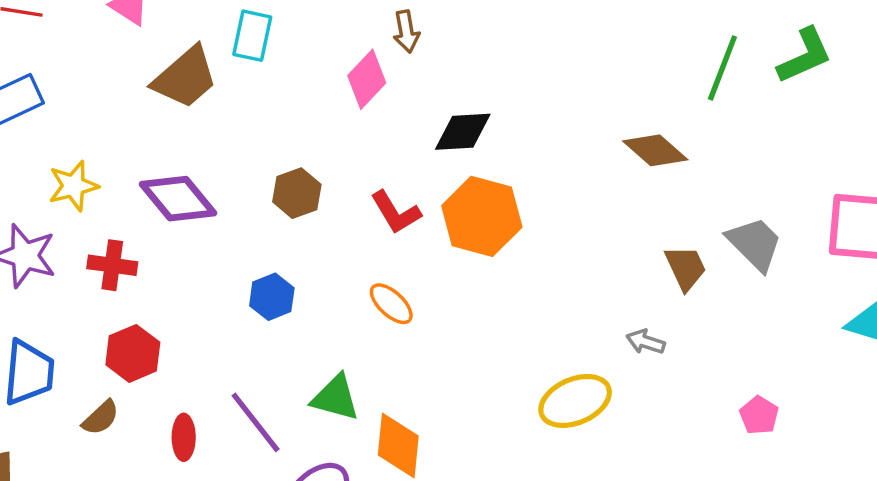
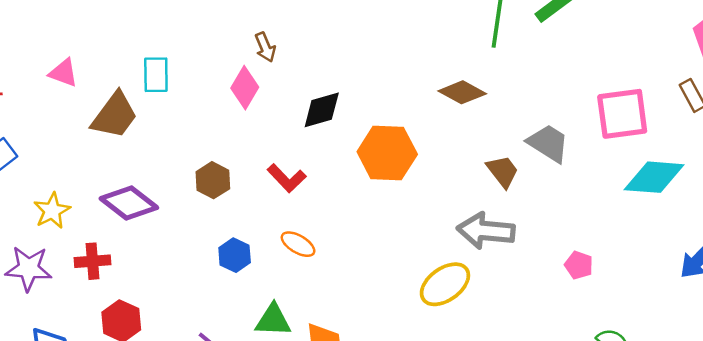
orange hexagon: (482, 216) -> (387, 153), moved
blue hexagon: (272, 297) -> (235, 255), moved
gray arrow: (646, 342) -> (486, 231), size x2.0

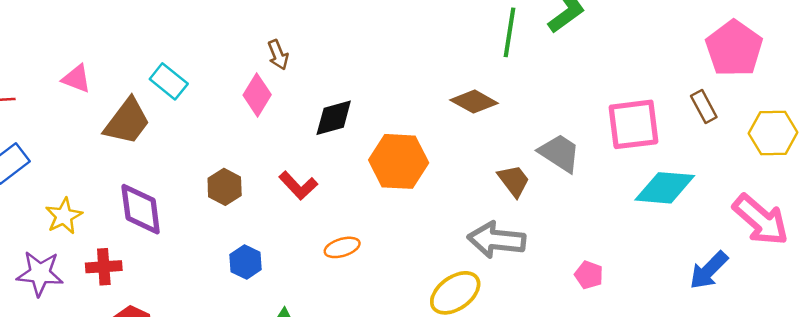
cyan rectangle: (156, 75) -> (169, 81), turned -51
purple diamond: (129, 203) -> (141, 209), turned 44
orange ellipse: (298, 244) -> (342, 247), moved, turned -48

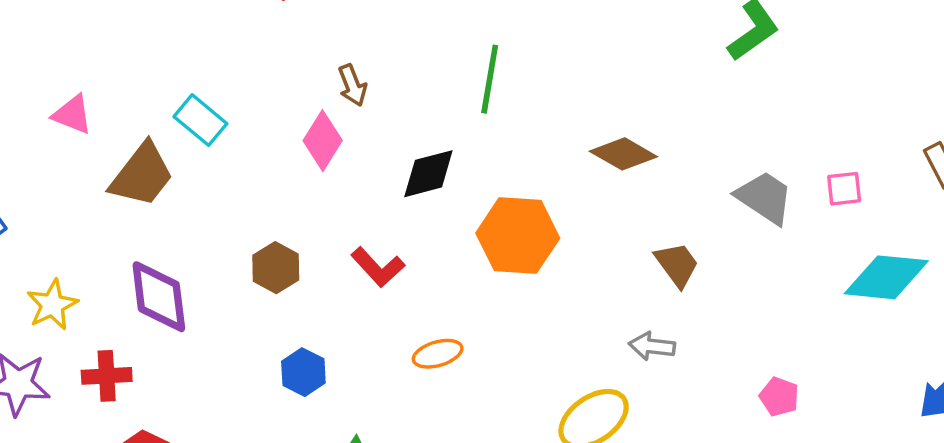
green line: (509, 32) -> (490, 79), moved
pink square: (634, 124) -> (844, 189), size x0.5
gray trapezoid: (559, 153) -> (764, 198), moved
gray arrow: (496, 240) -> (652, 346), size x0.6

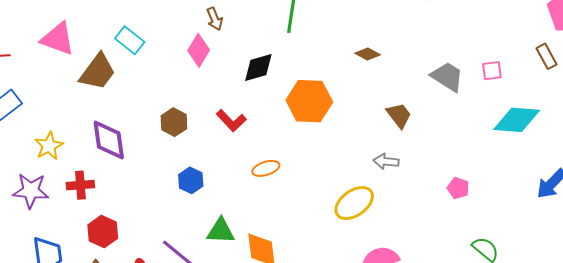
pink triangle: (72, 114) -> (58, 39), size x1.5
brown diamond: (623, 154) -> (368, 54), size x0.7

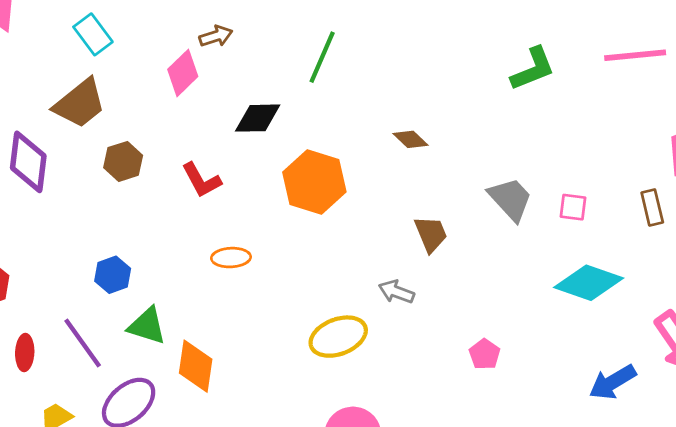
brown arrow: (215, 19) -> (216, 36), turned -100
brown trapezoid: (98, 72) -> (80, 103), moved
blue hexagon: (191, 180) -> (113, 275), moved

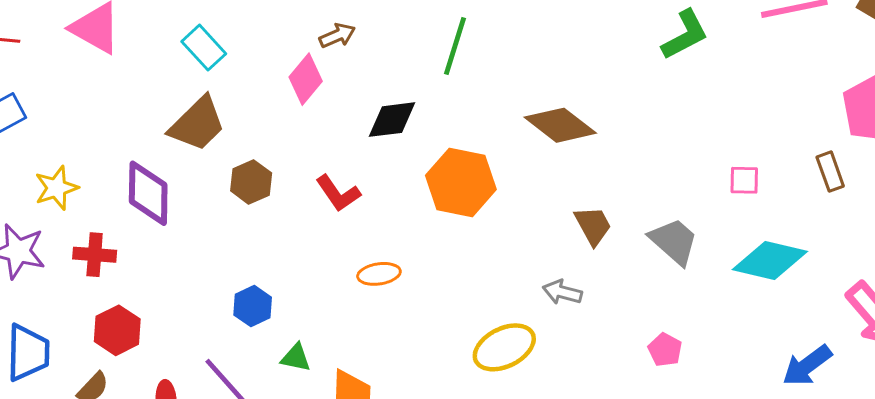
brown diamond: (411, 139) -> (560, 125), size x1.8
gray trapezoid: (510, 199) -> (674, 241), moved
green triangle: (147, 326) -> (296, 358), size x0.7

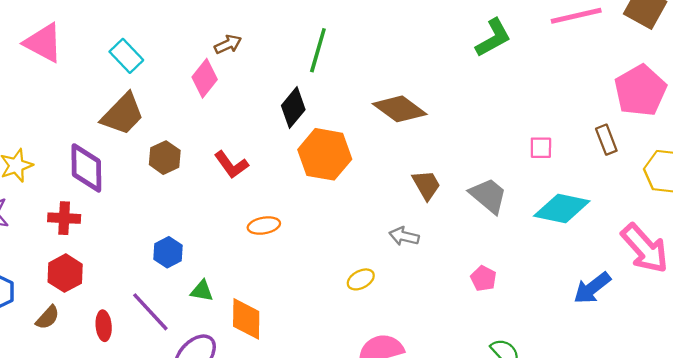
black diamond: (392, 120) -> (293, 108), moved, turned -42
red cross: (95, 255) -> (64, 218), moved
yellow ellipse: (504, 347) -> (361, 279), size x0.6

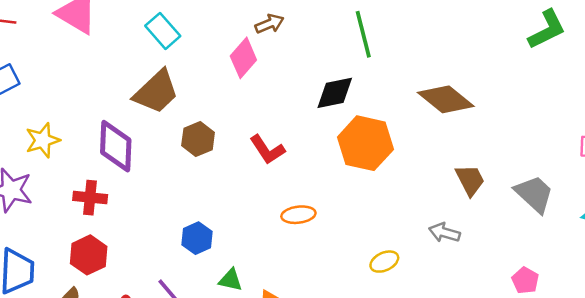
green line: (318, 50) -> (363, 34), turned -33
black diamond: (293, 108) -> (335, 93), turned 36
yellow ellipse: (361, 279) -> (384, 262), moved

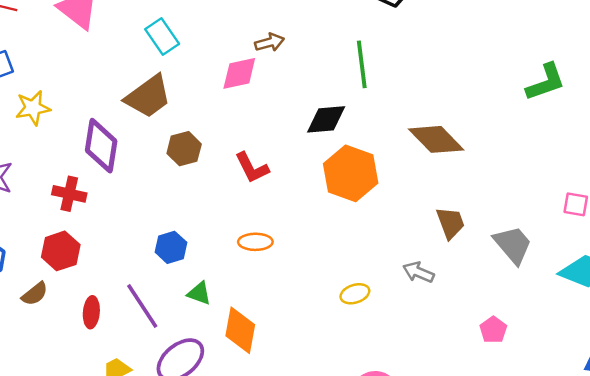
pink diamond: (243, 58) -> (239, 73), turned 30
yellow star: (43, 140) -> (33, 108), moved
orange ellipse: (298, 215) -> (255, 242), moved

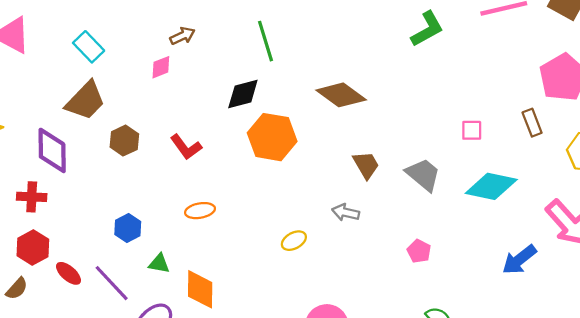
pink diamond: (239, 73) -> (161, 67), size x0.7
red ellipse: (91, 312) -> (68, 273), moved, turned -44

